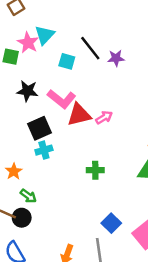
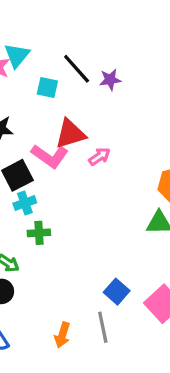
pink L-shape: (62, 99) -> (50, 156), moved
red triangle: (79, 115) -> (70, 134), moved
green cross: (95, 170) -> (39, 233), moved

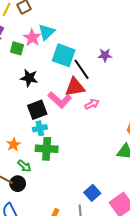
black line: (77, 69) -> (82, 69), moved
cyan square: (47, 88) -> (64, 55), size x1.6
green cross: (39, 233) -> (47, 149), size x1.5

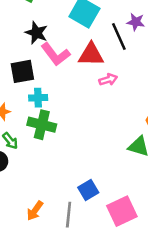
black line: (82, 69) -> (119, 36), moved
pink L-shape: (60, 100) -> (55, 54), moved
black square: (37, 110) -> (22, 71), moved

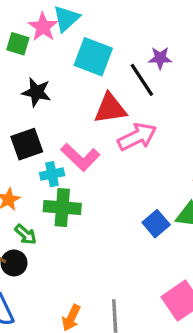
pink L-shape: (55, 54) -> (80, 157), moved
pink arrow: (108, 80) -> (137, 137), size x1.6
blue square: (88, 190) -> (156, 224), moved

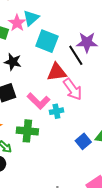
purple star: (160, 58) -> (87, 42), size x1.5
pink arrow: (137, 137) -> (73, 89), turned 80
cyan cross: (52, 174) -> (56, 111), moved

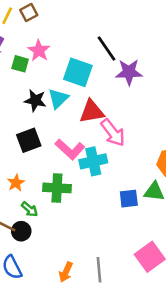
cyan triangle: (31, 18) -> (58, 99), moved
black line: (76, 55) -> (107, 49), moved
cyan cross: (56, 111) -> (93, 161), size x1.5
blue square: (83, 141) -> (129, 199), turned 35

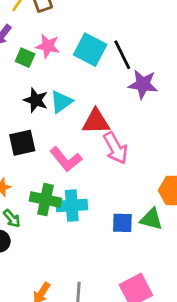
pink star: (39, 51) -> (48, 46), turned -30
cyan square: (78, 72) -> (90, 50), moved
cyan cross: (93, 161) -> (72, 206), moved

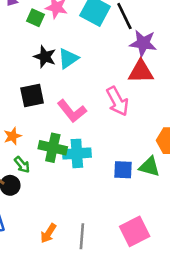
red triangle: (96, 121) -> (141, 72), moved

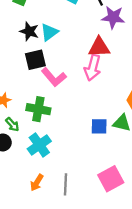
red triangle: (141, 72) -> (99, 47), moved
black square: (32, 96) -> (35, 60), moved
pink arrow: (117, 101) -> (93, 68), turned 45
cyan cross: (77, 153) -> (39, 145), moved, turned -30

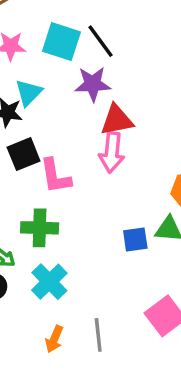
purple star: (113, 17) -> (93, 84), moved
cyan triangle: (49, 32) -> (29, 93), moved
pink L-shape: (54, 77) -> (55, 176), turned 40

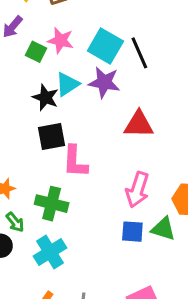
purple star: (93, 84) -> (104, 82), moved
pink arrow: (112, 153) -> (137, 190), moved

